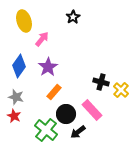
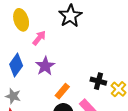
black star: (73, 17) -> (70, 16), size x1.6
orange rectangle: (54, 92) -> (62, 91), moved

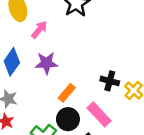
purple star: (45, 66) -> (46, 63), turned 30

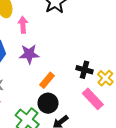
pink arrow: (39, 30) -> (23, 25), turned -42
pink rectangle: (99, 114) -> (93, 99), moved

